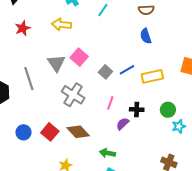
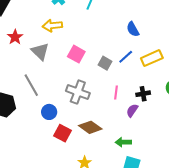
blue semicircle: (146, 36) -> (133, 29), moved
gray triangle: (56, 63) -> (40, 51), moved
blue circle: (24, 132) -> (49, 112), moved

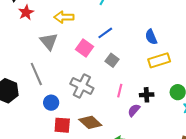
blue semicircle: (133, 29) -> (151, 37), moved
red star: (15, 37) -> (26, 12), moved
blue line: (126, 57) -> (105, 33), moved
red square: (63, 133) -> (62, 125), turned -30

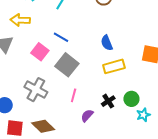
blue line: (105, 33) -> (61, 37), turned 63
gray square: (112, 60) -> (67, 65), size x1.6
black cross: (147, 95) -> (108, 101), moved, turned -32

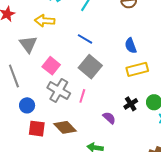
pink square: (40, 52) -> (51, 66), moved
pink line: (74, 95) -> (82, 96), moved
purple semicircle: (87, 116) -> (109, 118), turned 88

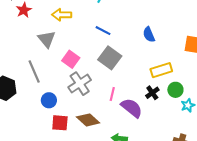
yellow rectangle: (137, 69) -> (161, 70), moved
gray cross: (59, 91) -> (80, 84), turned 30
pink line: (82, 96) -> (112, 94), moved
purple semicircle: (109, 118) -> (132, 108), size x1.6

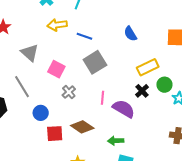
yellow arrow: (62, 15) -> (57, 25), moved
gray square: (110, 58) -> (95, 62), turned 30
gray cross: (80, 84) -> (69, 92), size x0.6

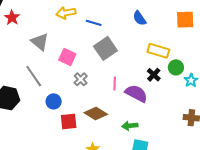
yellow rectangle: (148, 67) -> (158, 51), turned 45

